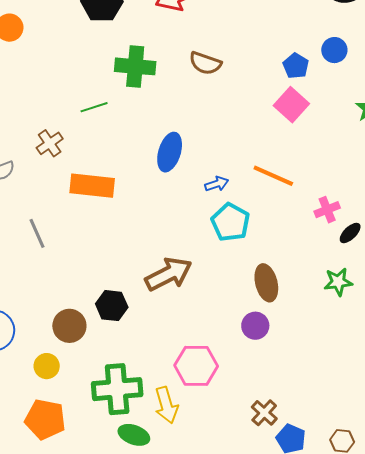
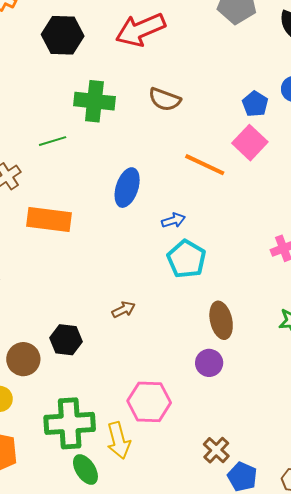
orange line: (273, 176) -> (205, 165), moved
brown arrow: (169, 274) -> (124, 310), size x0.5
green ellipse: (134, 435) -> (85, 470), turned 36

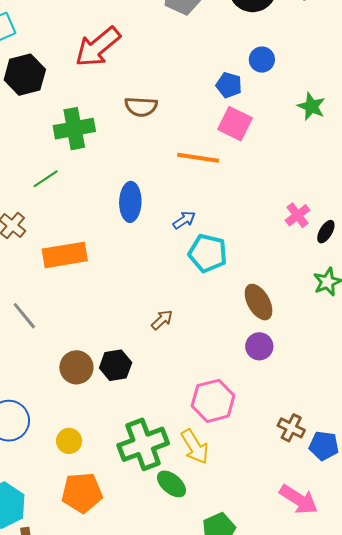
brown circle: (23, 359) -> (76, 367), moved

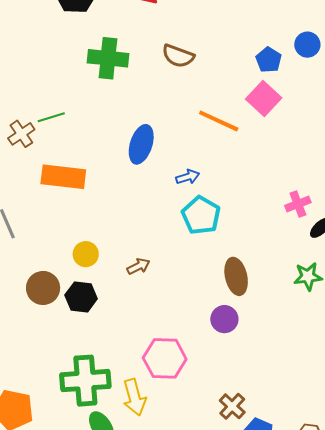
green line: (46, 179) -> (51, 117), moved
yellow circle: (69, 441) -> (86, 254), moved

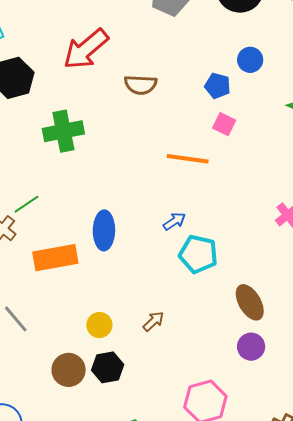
brown semicircle: (178, 56) -> (141, 85), moved
pink square: (264, 99) -> (224, 124), size x0.7
blue ellipse: (141, 144) -> (104, 230), moved

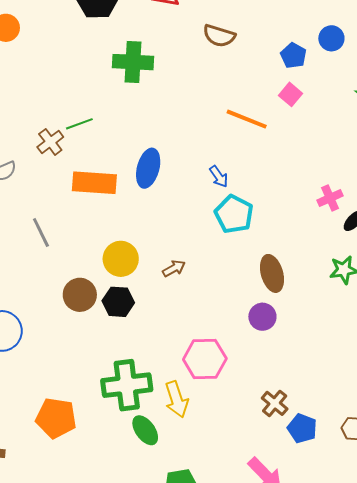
blue arrow: (174, 221) -> (219, 176), turned 75
yellow circle: (99, 325) -> (121, 259), size x1.4

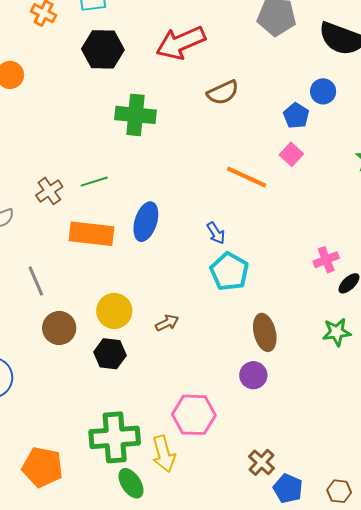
brown semicircle: (219, 36) -> (223, 93), turned -44
blue circle: (331, 38) -> (323, 91), moved
green line: (79, 124) -> (94, 182), moved
brown circle: (80, 295) -> (59, 328), moved

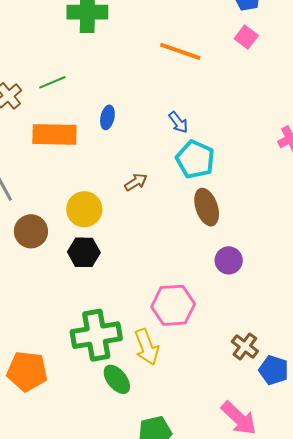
orange line: (247, 177) -> (180, 51), moved
blue ellipse: (146, 222) -> (107, 117), size x0.6
brown arrow: (167, 323) -> (136, 182), moved
brown ellipse: (265, 332) -> (207, 207), moved

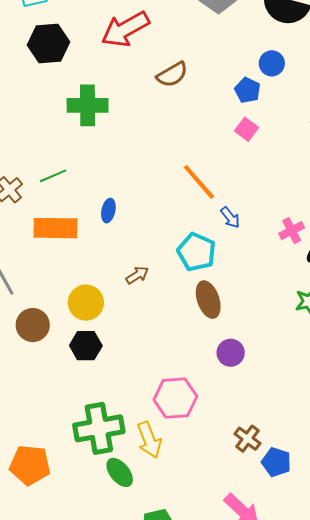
orange line: (180, 51) -> (199, 182), moved, turned 30
blue arrow: (178, 122) -> (230, 218), moved

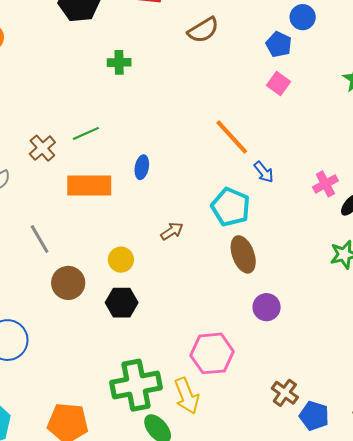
green cross: (88, 105) -> (119, 62), size x0.6
yellow circle: (86, 303) -> (121, 260), size x0.7

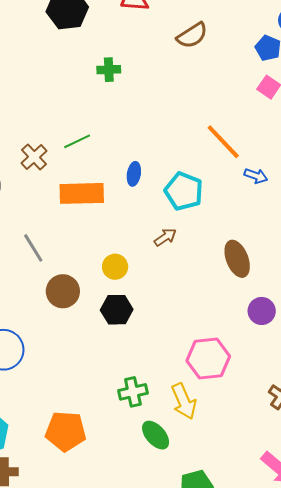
blue arrow: (264, 172) -> (256, 176), turned -30
cyan pentagon: (231, 207) -> (184, 191), moved
green cross: (136, 385) -> (133, 392), size x0.6

